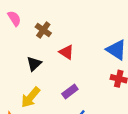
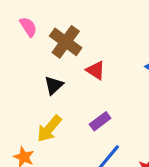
brown cross: (43, 30) -> (66, 42), size x1.5

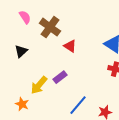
black triangle: (54, 85) -> (21, 51), moved
purple rectangle: (100, 121) -> (60, 77), moved

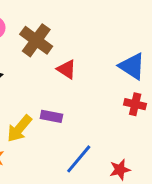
purple rectangle: (60, 77) -> (51, 116), turned 48

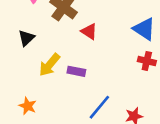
yellow arrow: (19, 129) -> (49, 65), moved

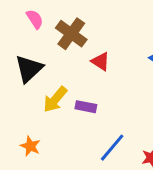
black triangle: (26, 38) -> (29, 69), size x1.5

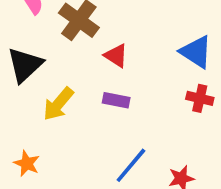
purple rectangle: (86, 107) -> (116, 100), moved

